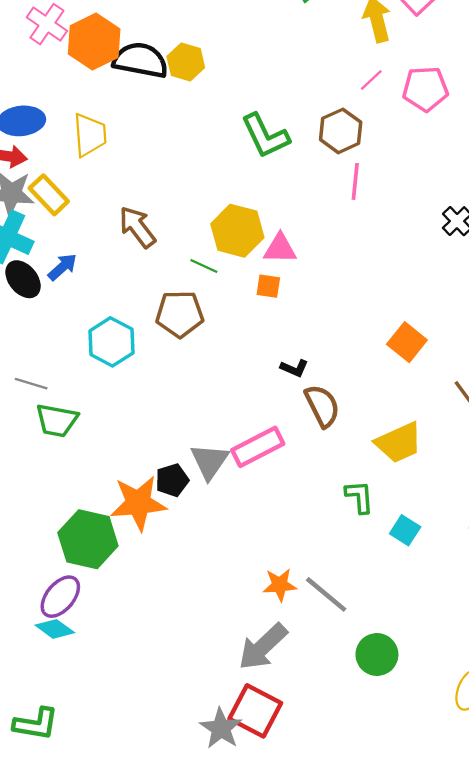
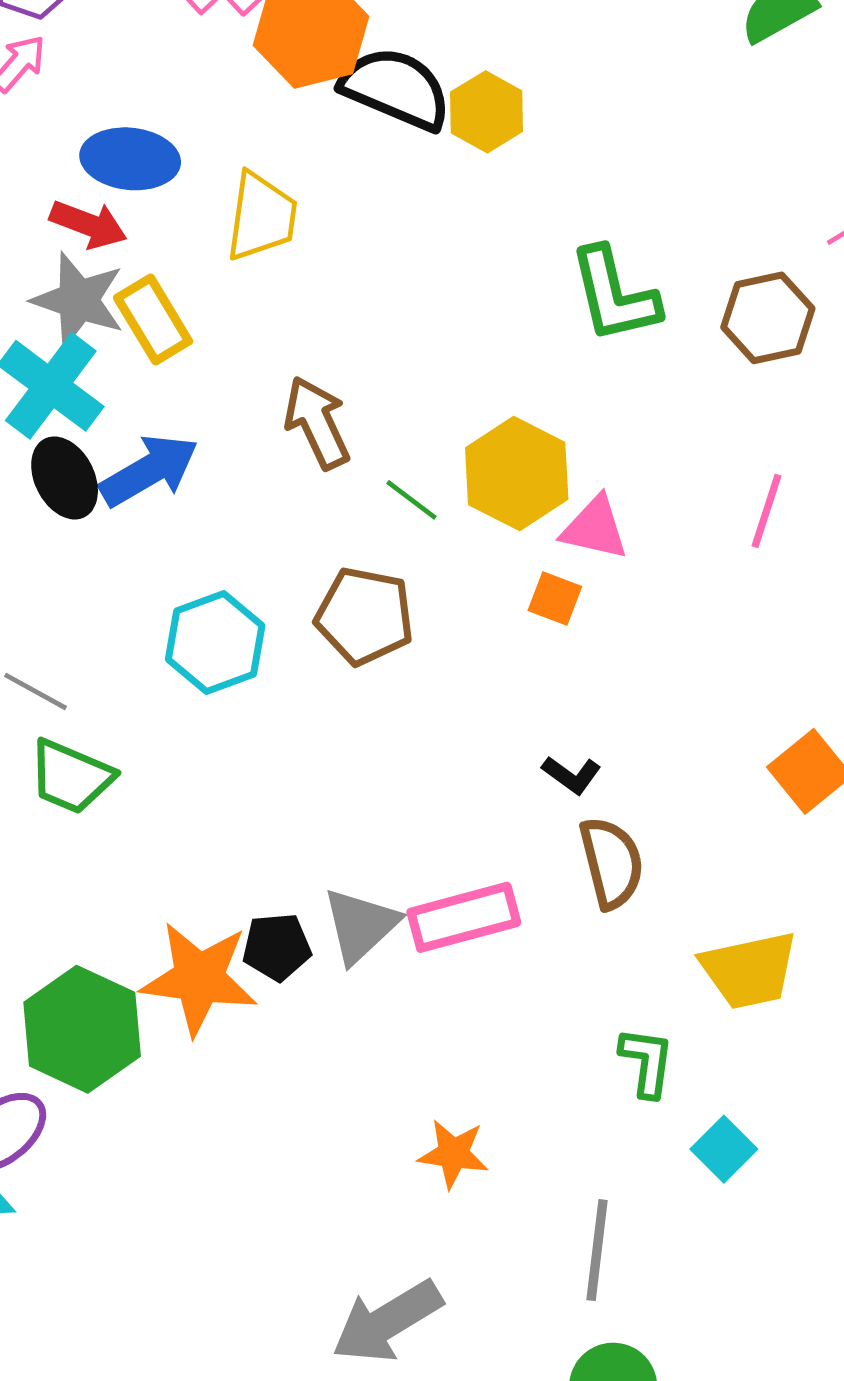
pink line: (355, 181) -> (767, 511), moved
green line: (204, 266) -> (411, 500), moved
blue arrow: (62, 267) -> (149, 470), size x1.5
orange star: (280, 585) -> (453, 1154), moved
gray line: (326, 594) -> (597, 1250), moved, turned 45

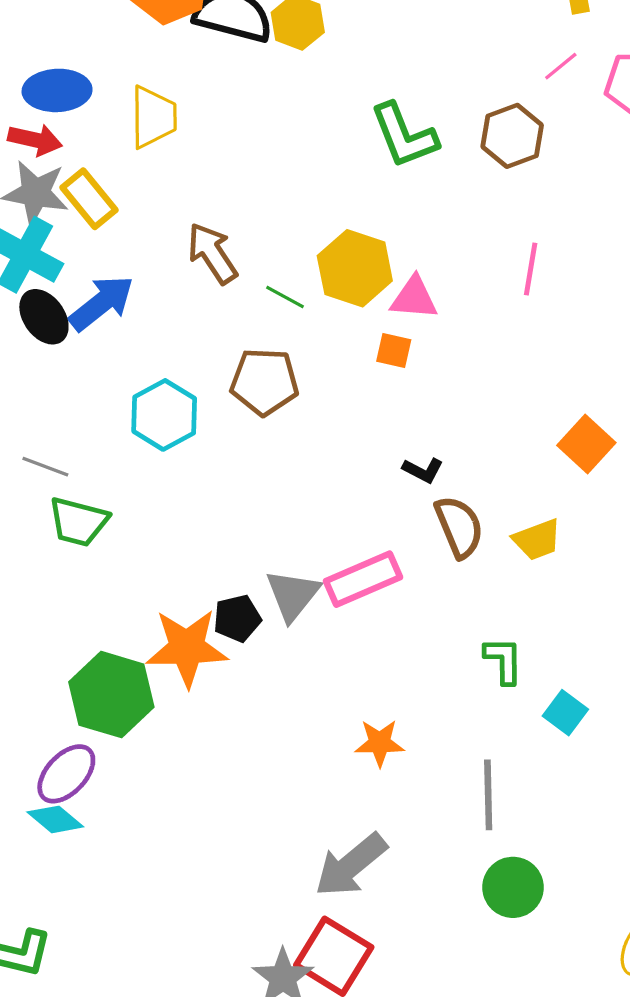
yellow trapezoid: (749, 970) -> (537, 540), moved, size x0.7

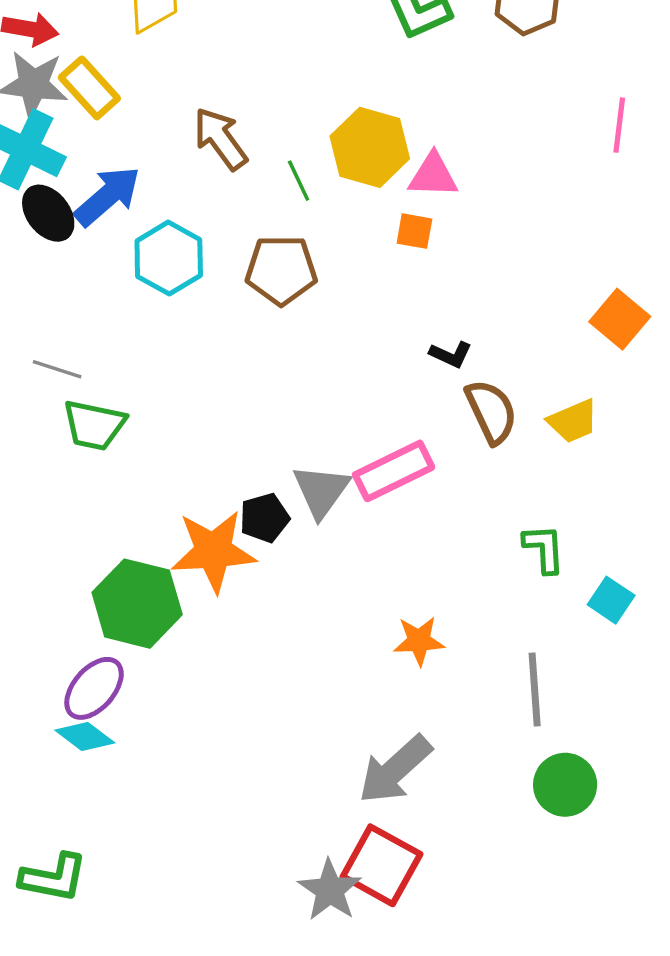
pink line: (531, 269) -> (619, 125), moved
green line: (285, 297) -> (299, 181), turned 39
cyan hexagon: (164, 415) -> (169, 258), moved

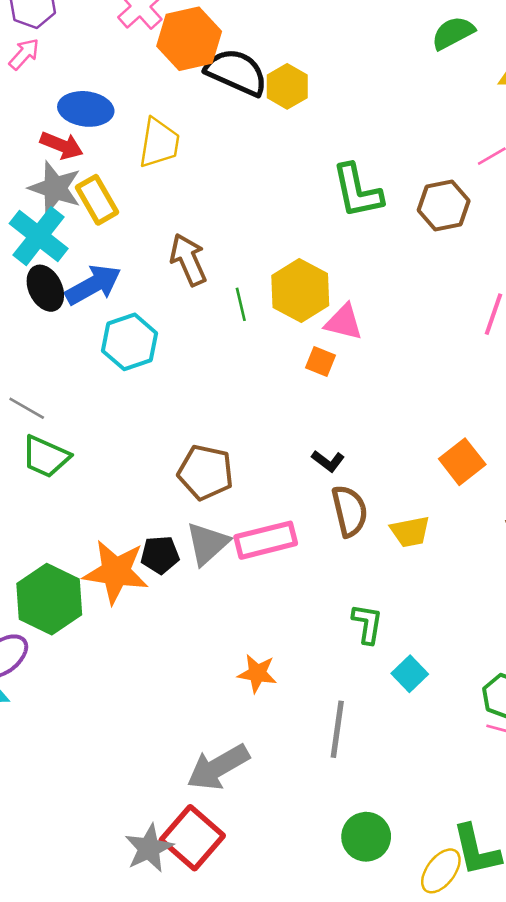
brown pentagon: (281, 270) -> (206, 472), moved
green circle: (565, 785) -> (366, 837), moved

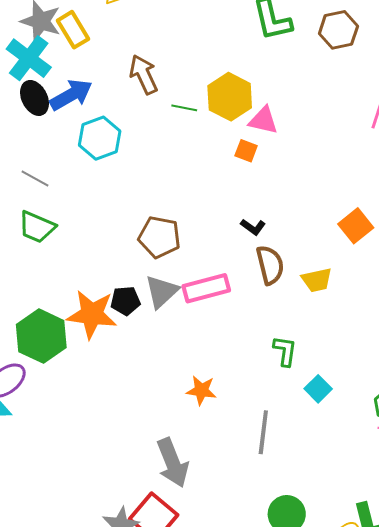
green line: (241, 304) -> (184, 108), turned -65
gray line: (27, 408) -> (35, 178), moved
gray arrow: (218, 767) -> (173, 463), turned -81

